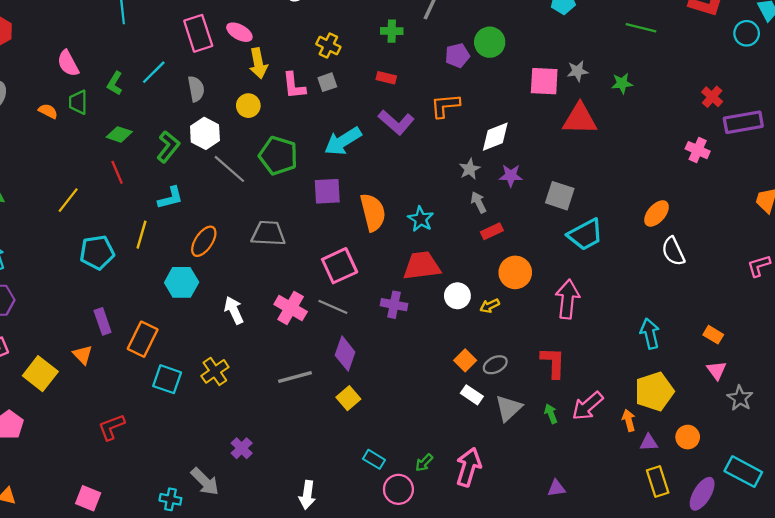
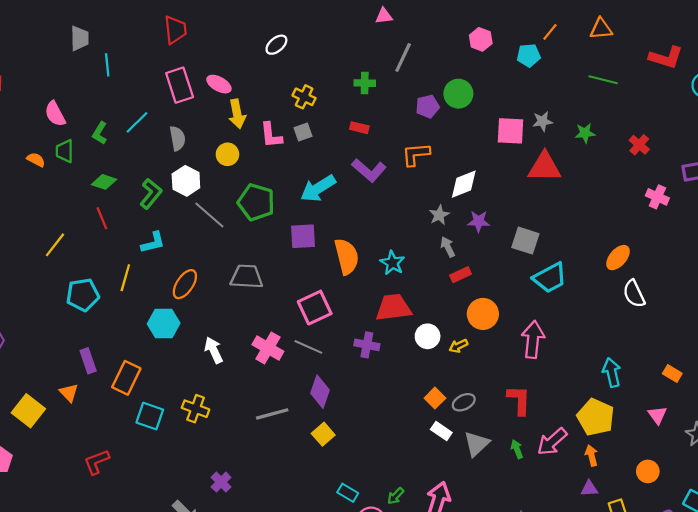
red cross: (712, 97) -> (639, 145), moved
pink triangle: (717, 370) -> (657, 415), moved
yellow cross: (215, 371) -> (196, 409), turned -35
yellow pentagon: (654, 391) -> (596, 417), moved, turned -30
purple triangle: (649, 443) -> (589, 488), moved

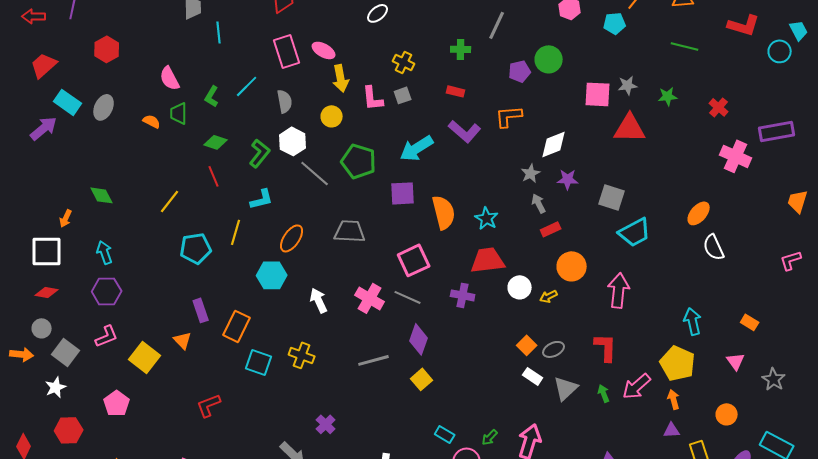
pink cross: (657, 197) -> (736, 156), size x1.4

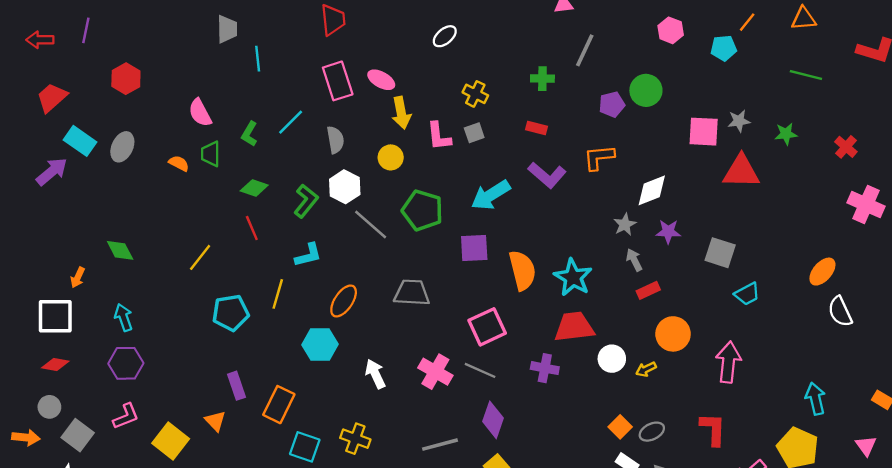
cyan star: (487, 218) -> (573, 277), size x1.4
cyan trapezoid: (635, 232) -> (747, 294), size x0.7

